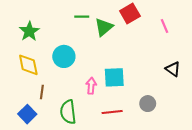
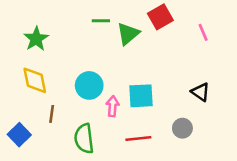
cyan circle: (64, 56) -> (89, 85), moved
black triangle: (173, 69) -> (201, 92), moved
blue square: (27, 114) -> (19, 135), moved

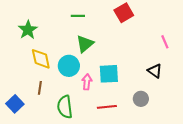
pink line: (203, 32) -> (165, 42), moved
green triangle: (128, 34) -> (85, 44), moved
yellow diamond: (35, 80) -> (41, 59), moved

